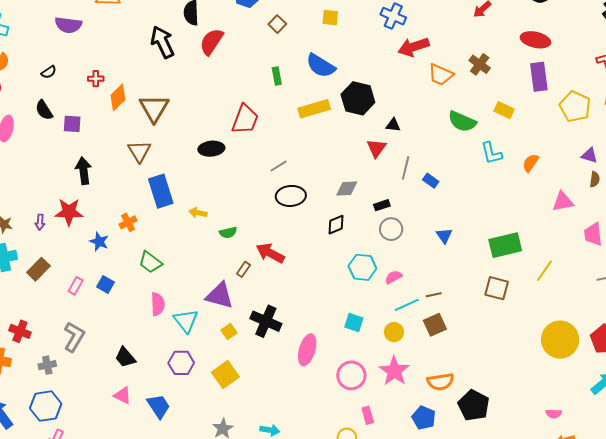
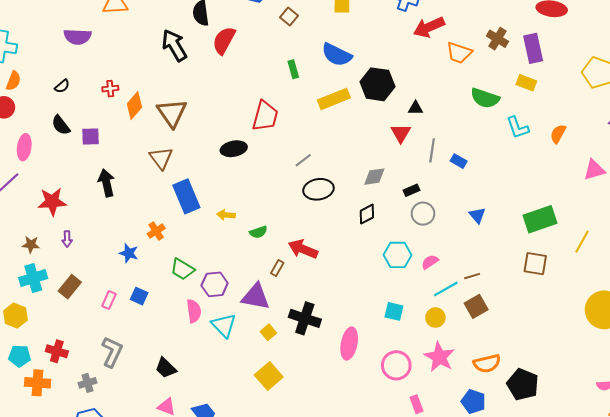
purple rectangle: (539, 77) -> (533, 48), moved
red star: (69, 212) -> (52, 202), moved
purple hexagon: (181, 363) -> (215, 284), moved

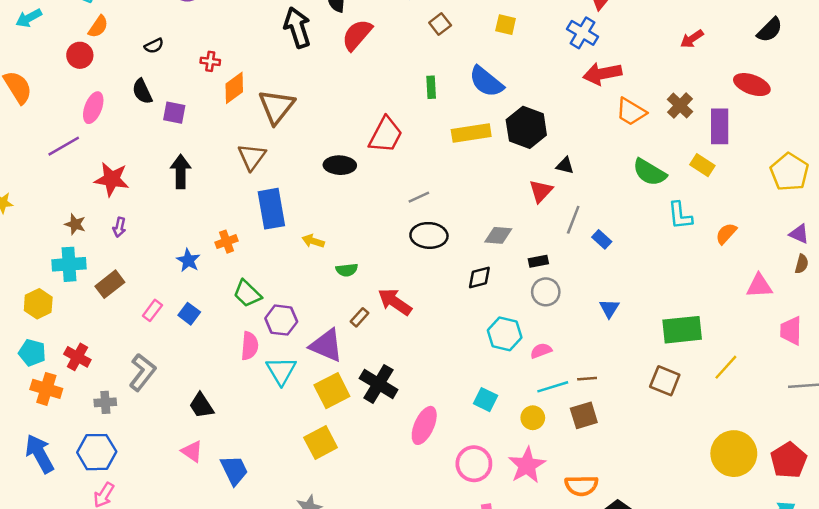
yellow square: (268, 332) -> (332, 391), size x1.8

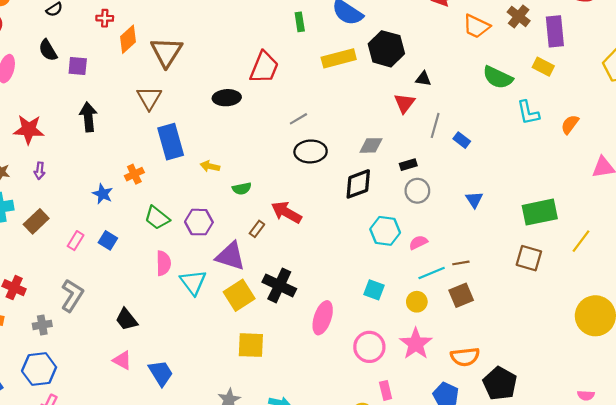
black diamond: (479, 278) -> (358, 184), size x1.4
purple hexagon: (281, 320) -> (199, 222), moved
yellow square: (321, 442) -> (251, 345), moved, turned 36

